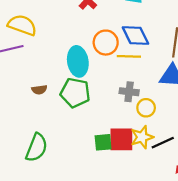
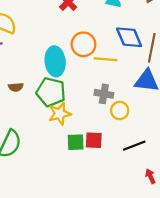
blue diamond: (135, 35) -> (129, 37), moved
yellow star: (142, 137) -> (60, 114), moved
red square: (121, 139) -> (94, 140), size x0.7

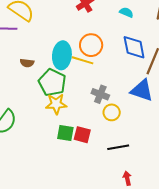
yellow line: (106, 59) -> (83, 60), moved
brown semicircle: (16, 87) -> (27, 63), moved

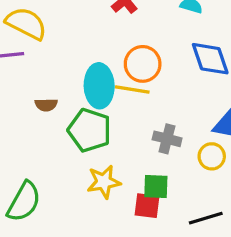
yellow star: (56, 104) -> (104, 182), moved
yellow circle: (112, 112) -> (212, 156), moved
green square: (65, 133) -> (156, 186), moved

